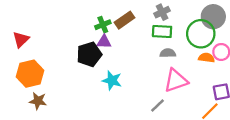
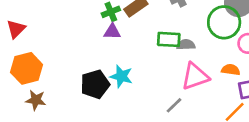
green rectangle: (162, 31) -> (169, 39), moved
black pentagon: (89, 54) -> (95, 84), moved
orange semicircle: (206, 58) -> (231, 70), moved

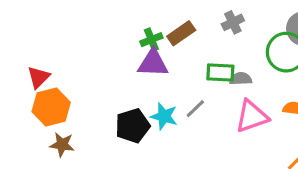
red triangle: (16, 29) -> (39, 77), moved
purple triangle: (112, 32) -> (153, 63), size x1.5
gray line: (174, 105) -> (195, 109), moved

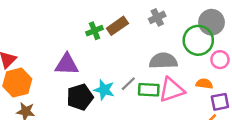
purple triangle: (153, 63) -> (67, 64), moved
green rectangle: (220, 72) -> (149, 90), moved
gray semicircle: (241, 79) -> (163, 61), size x1.6

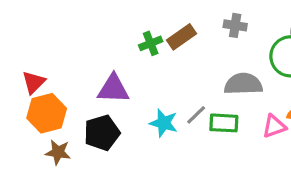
gray cross: (157, 17) -> (235, 25), turned 35
pink triangle: (172, 90) -> (274, 126), moved, size x0.7
black pentagon: (80, 97) -> (102, 133), moved

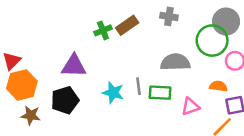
gray line: (196, 115) -> (139, 86), turned -54
pink triangle: (274, 126) -> (191, 107), moved

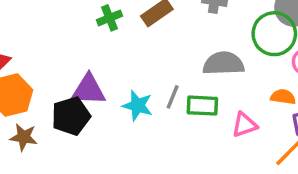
green cross: (103, 30) -> (110, 18), moved
purple triangle: (74, 66) -> (88, 90), moved
gray line: (139, 86) -> (173, 97), turned 30

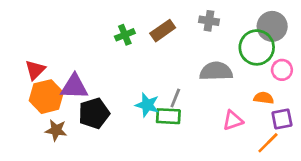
purple triangle: (88, 90) -> (74, 87), moved
green rectangle: (202, 106) -> (168, 116), moved

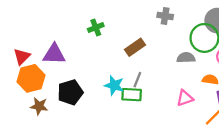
brown rectangle: (163, 31) -> (135, 47), moved
gray semicircle: (216, 71) -> (186, 58), moved, size x0.7
purple triangle: (74, 87) -> (54, 54), moved

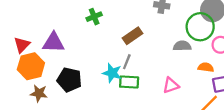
gray line: (137, 80) -> (127, 62), moved
black pentagon: (70, 92) -> (69, 80), turned 30
pink triangle: (185, 98) -> (171, 85), moved

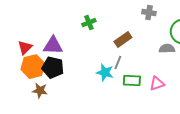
black pentagon: (69, 80) -> (53, 68), moved
green rectangle: (129, 82) -> (132, 81), moved

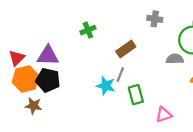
green rectangle: (132, 81) -> (136, 95), turned 72
pink triangle: (157, 84) -> (164, 115), moved

